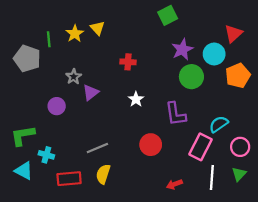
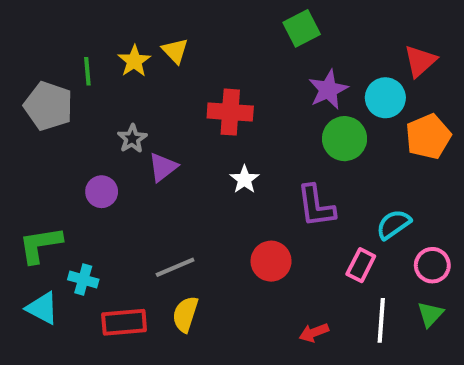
red cross: (128, 62) -> (230, 112), size x1.5
pink rectangle: (201, 147) -> (361, 265), size x0.7

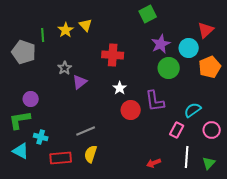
purple circle: (102, 192) -> (31, 99), moved
red circle: (271, 261) -> (131, 110), moved
green triangle: (430, 314) -> (209, 163), moved

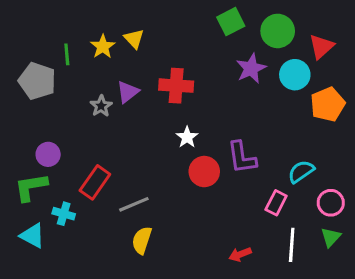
green circle: (169, 68) -> (278, 31), moved
purple triangle: (80, 82) -> (128, 92), moved
red rectangle: (61, 158) -> (95, 182), moved, turned -50
green triangle: (209, 163) -> (331, 237), moved

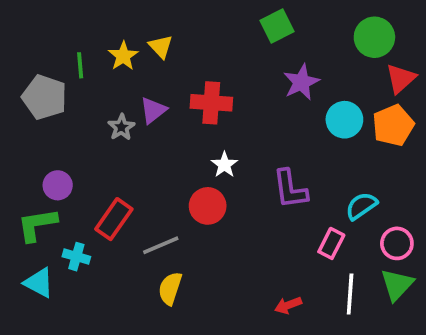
green circle: (278, 31) -> (374, 37), moved
red triangle: (321, 47) -> (401, 78), moved
cyan circle: (295, 75) -> (344, 120), moved
red circle: (204, 172) -> (208, 206), moved
green triangle: (331, 237) -> (397, 285), size x1.4

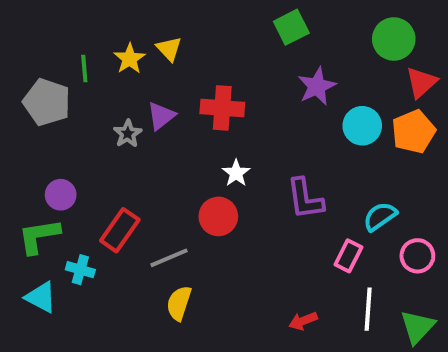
green triangle: (397, 285) -> (417, 327), moved

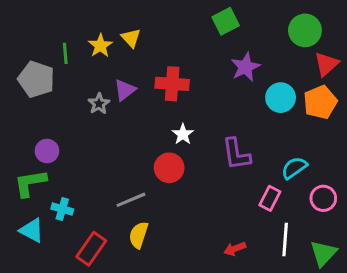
red rectangle: (120, 230) -> (91, 249), moved

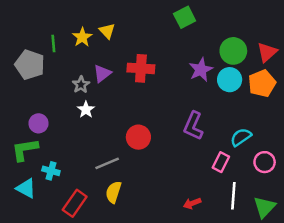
green circle: (305, 30) -> (233, 51), moved
purple star: (245, 67) -> (201, 70), moved
white star: (183, 134) -> (86, 110), moved
purple L-shape: (236, 154) -> (193, 126), turned 32

